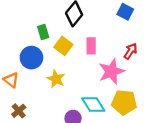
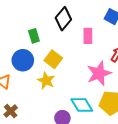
yellow square: (63, 46) -> (53, 59), moved
pink rectangle: (91, 46) -> (88, 36), moved

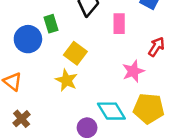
blue circle: (23, 60) -> (28, 39), moved
pink star: (99, 73) -> (133, 71), size x0.7

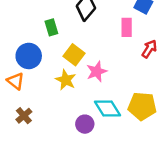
pink rectangle: (119, 24) -> (127, 27), moved
blue circle: (28, 39) -> (29, 56), moved
pink star: (133, 71) -> (97, 72), moved

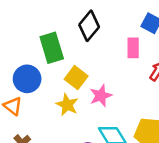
green rectangle: (51, 27) -> (52, 48), size x1.6

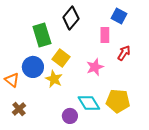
blue circle: (27, 79) -> (33, 67), moved
pink star: (101, 96) -> (95, 67), moved

